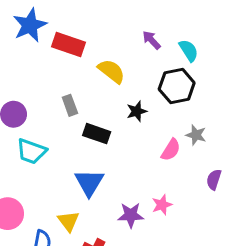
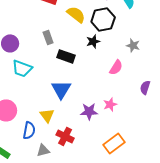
black hexagon: (177, 86) -> (103, 19), moved
gray star: (196, 135) -> (133, 45), moved

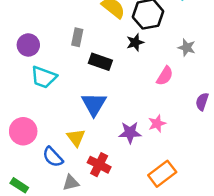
gray rectangle: (48, 37) -> (77, 37), turned 32
blue semicircle: (29, 130) -> (53, 157), turned 126

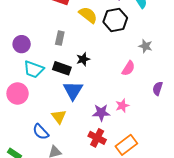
black star: (135, 42) -> (83, 59), moved
black rectangle: (100, 62) -> (62, 68), moved
pink circle: (23, 131) -> (18, 94), moved
red cross: (99, 165) -> (97, 138), moved

